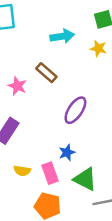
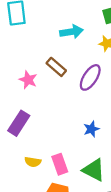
purple ellipse: (75, 110) -> (90, 77), moved
blue star: (67, 153) -> (91, 129), moved

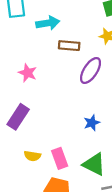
cyan arrow: (71, 32) -> (48, 23), moved
brown rectangle: (56, 67) -> (69, 46), moved, turned -36

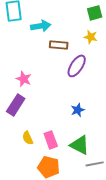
pink star: (28, 73) -> (24, 79), moved
yellow semicircle: (32, 156) -> (28, 138), turned 56

